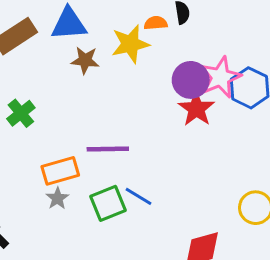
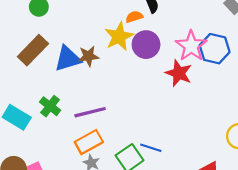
blue triangle: (69, 24) -> (68, 59), moved
purple circle: (191, 80) -> (146, 45), moved
purple line: (108, 149) -> (90, 112), moved

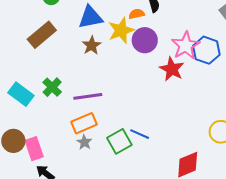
brown star: (88, 56) -> (92, 45), turned -30
blue triangle: (68, 59) -> (90, 17), moved

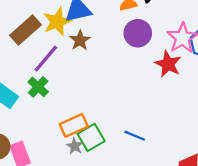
yellow star: (121, 30) -> (57, 22), moved
purple line: (88, 96) -> (46, 59), moved, turned -40
green square: (119, 141) -> (91, 137), moved

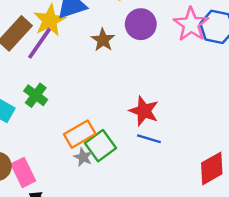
brown star: (80, 40) -> (103, 40), moved
purple line: (46, 59) -> (39, 43), moved
red star: (168, 64) -> (144, 111), moved

